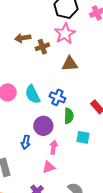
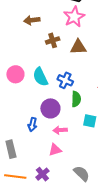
brown cross: (42, 47) -> (53, 40), moved
pink arrow: (54, 147) -> (60, 130), turned -104

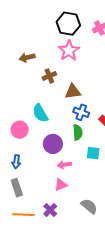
brown triangle: (78, 47) -> (73, 92), moved
pink circle: (15, 74) -> (20, 130), moved
blue cross: (65, 80) -> (81, 112), moved
blue arrow: (32, 124) -> (16, 162), moved

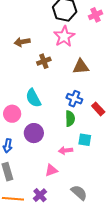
brown triangle: (73, 92) -> (81, 67), moved
purple circle: (53, 144) -> (34, 133), moved
pink arrow: (64, 165) -> (66, 150), moved

